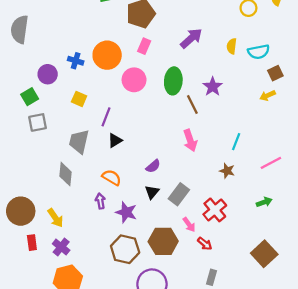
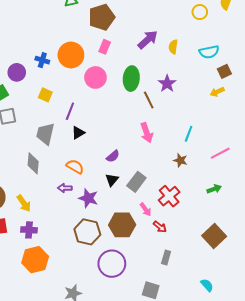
yellow semicircle: (232, 46) -> (173, 47), moved
purple arrow: (100, 201) -> (65, 188), turned -80
purple cross: (61, 247) -> (29, 230), turned -35

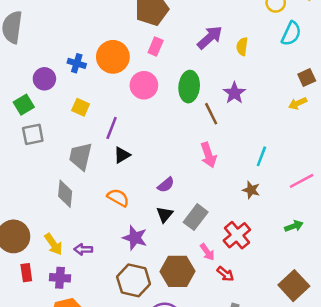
cyan semicircle: (209, 52) -> (291, 34), moved, turned -54
purple arrow: (65, 188) -> (83, 249), moved

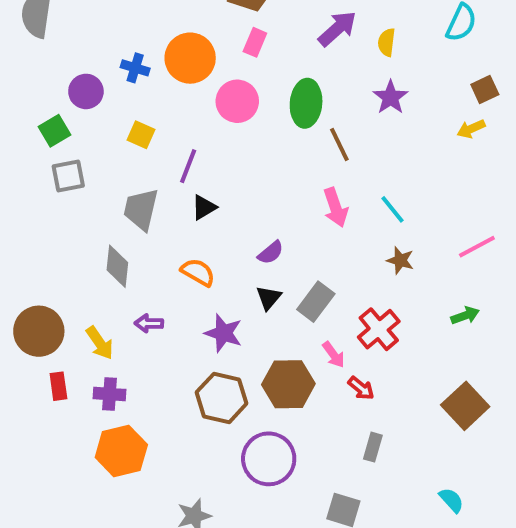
purple star: (234, 93) -> (391, 97), moved
cyan line: (261, 156) -> (392, 209), moved, turned -60
purple arrow: (83, 249) -> (149, 323), moved

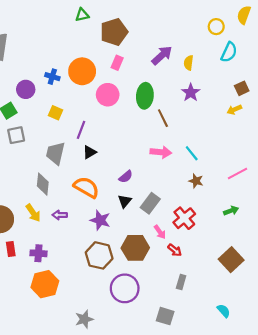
pink arrow: (335, 207) -> (161, 152), turned -66
orange semicircle: (198, 272) -> (86, 187), size x1.4
yellow arrow: (100, 343) -> (33, 213), moved

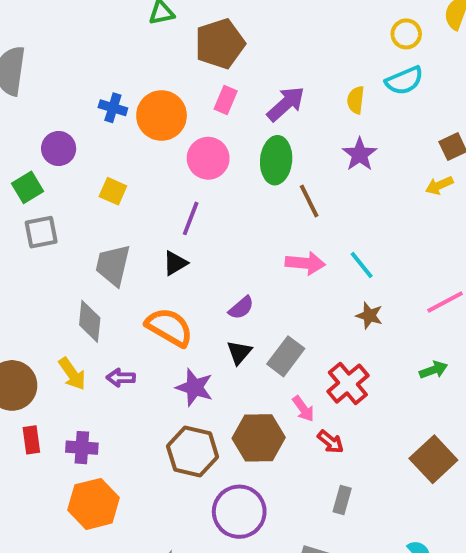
cyan semicircle: (229, 52) -> (404, 81), moved, turned 42
purple arrow: (162, 55) -> (286, 104), moved
blue cross: (52, 77) -> (113, 108), moved
purple line: (81, 130) -> (191, 218), moved

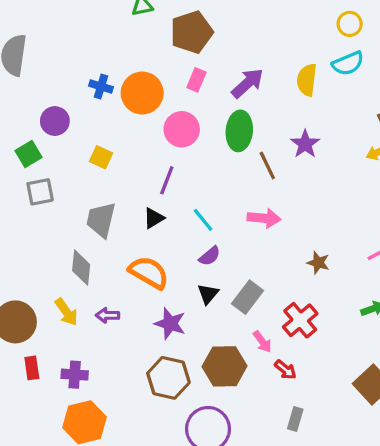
yellow semicircle: (356, 100) -> (307, 80), size x1.4
purple star: (360, 154) -> (305, 144), moved
cyan line: (362, 265) -> (203, 220), moved

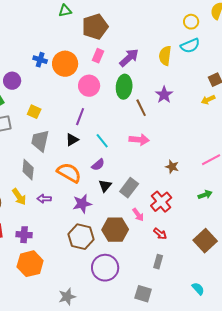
yellow square: (101, 157) -> (34, 112), moved
purple semicircle: (210, 256) -> (98, 165), moved
purple star: (170, 324) -> (82, 204), turned -30
red arrow: (285, 370) -> (160, 234), moved

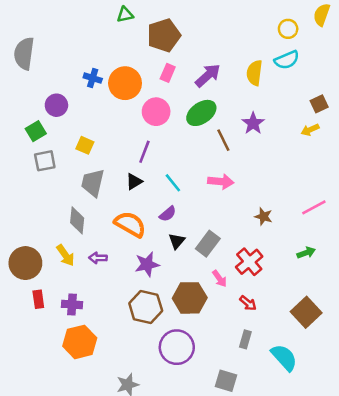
green ellipse: (124, 87) -> (201, 113), turned 50
cyan semicircle: (198, 289) -> (284, 357), moved, size x1.6

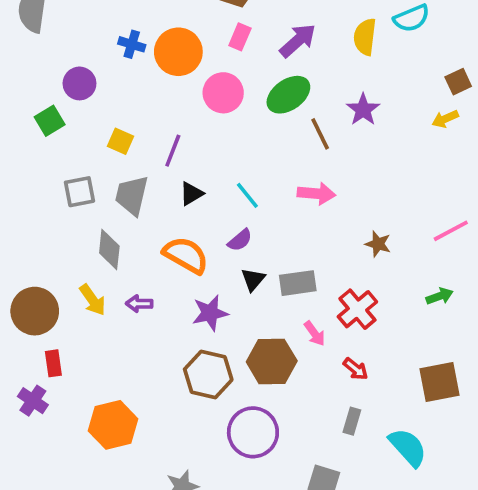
purple line: (144, 152) -> (173, 151), moved
gray square: (45, 161) -> (79, 192), moved
gray rectangle: (208, 244) -> (298, 283), turned 45
purple cross: (72, 304) -> (33, 401), moved, turned 30
brown square: (306, 312) -> (440, 382), turned 32

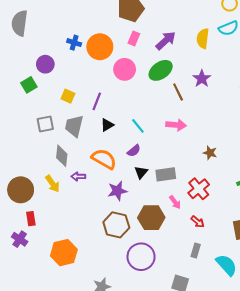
purple arrow: (139, 304) -> (78, 176), moved

